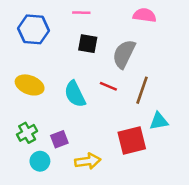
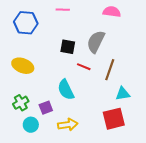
black square: (88, 44) -> (68, 47), moved
cyan semicircle: (75, 94) -> (66, 90), moved
red square: (132, 141) -> (114, 119), moved

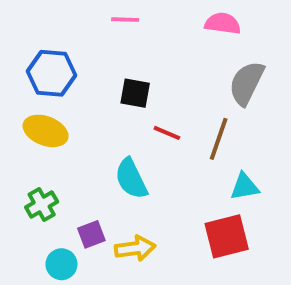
blue hexagon: (26, 23) -> (52, 73), moved
gray semicircle: (96, 42) -> (247, 83), moved
purple square: (46, 108) -> (91, 234), moved
cyan circle: (31, 125) -> (61, 264), moved

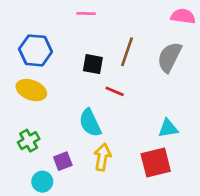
pink semicircle: (223, 23) -> (183, 16), moved
brown line: (219, 139) -> (127, 52), moved
yellow arrow: (135, 248) -> (102, 157), moved, turned -72

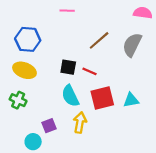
brown line: (127, 52) -> (99, 40), turned 30
black square: (93, 64) -> (68, 67), moved
green cross: (29, 141) -> (18, 100), moved, turned -35
red square: (156, 162) -> (102, 98), moved

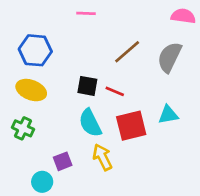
cyan triangle: (131, 100) -> (168, 115), moved
yellow arrow: (80, 122) -> (102, 157), turned -36

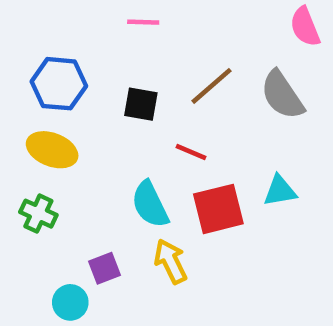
pink semicircle: (183, 16) -> (305, 27), turned -120
gray semicircle: (170, 57) -> (282, 95), turned -60
black square: (87, 86) -> (141, 104), moved

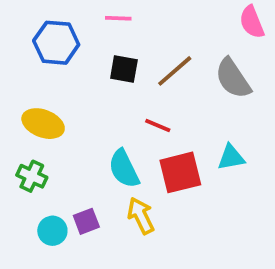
blue hexagon: (59, 84) -> (56, 43), moved
black square: (141, 104) -> (124, 69), moved
cyan circle: (70, 302) -> (52, 231), moved

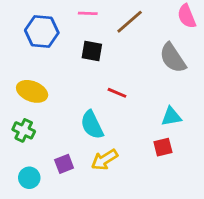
brown line: (175, 71) -> (130, 22), moved
red square: (180, 172) -> (163, 147), moved, size x0.6
yellow arrow: (141, 216) -> (104, 160), turned -96
cyan circle: (52, 231) -> (29, 178), moved

